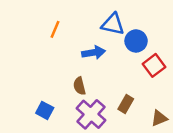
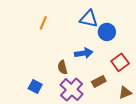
blue arrow: (94, 53) -> (84, 53), moved
red square: (154, 65) -> (120, 62), moved
brown rectangle: (126, 104) -> (99, 81), turned 32

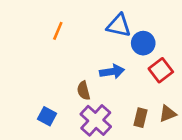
red square: (120, 62) -> (161, 70), moved
brown rectangle: (99, 81) -> (140, 118), moved, turned -48
brown triangle: (125, 93) -> (168, 114), moved

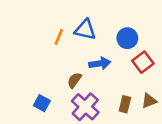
blue triangle: (119, 25) -> (85, 30), moved
orange line: (58, 31) -> (59, 37), moved
brown semicircle: (84, 91) -> (74, 80), turned 49

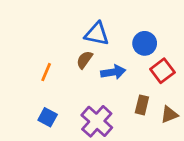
orange line: (59, 37) -> (46, 72), moved
brown semicircle: (74, 80) -> (84, 60), moved
brown rectangle: (125, 104) -> (142, 105), moved

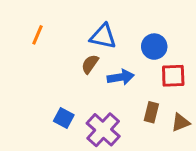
red square: (162, 71) -> (173, 76), turned 35
orange line: (46, 72) -> (37, 35), moved
blue square: (48, 117) -> (64, 118), moved

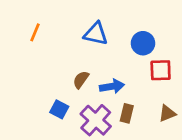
brown semicircle: (90, 64) -> (81, 80), moved
blue arrow: (121, 77) -> (112, 86), moved
brown rectangle: (151, 112) -> (127, 113), moved

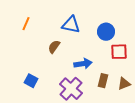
brown semicircle: (81, 80) -> (54, 47), moved
blue square: (59, 109) -> (31, 81), moved
brown rectangle: (127, 113) -> (103, 81), moved

